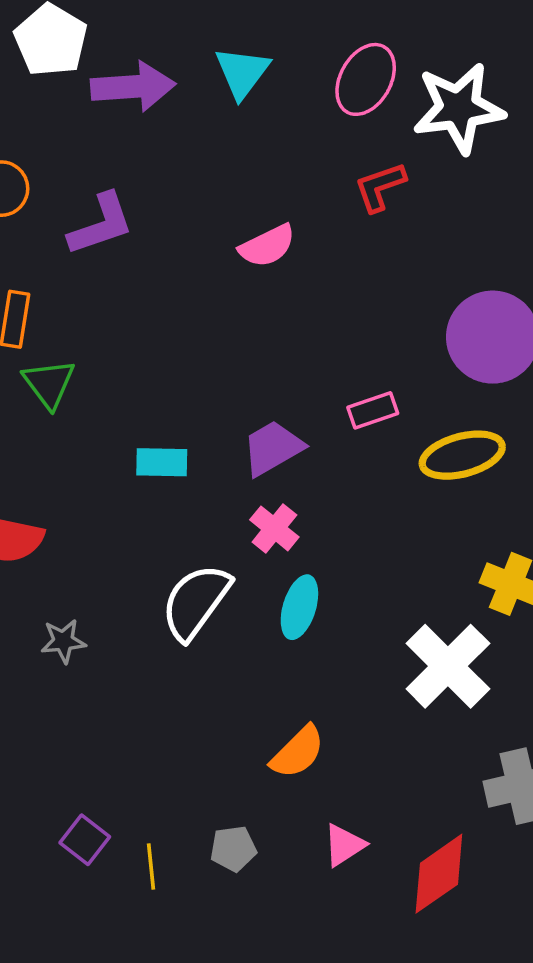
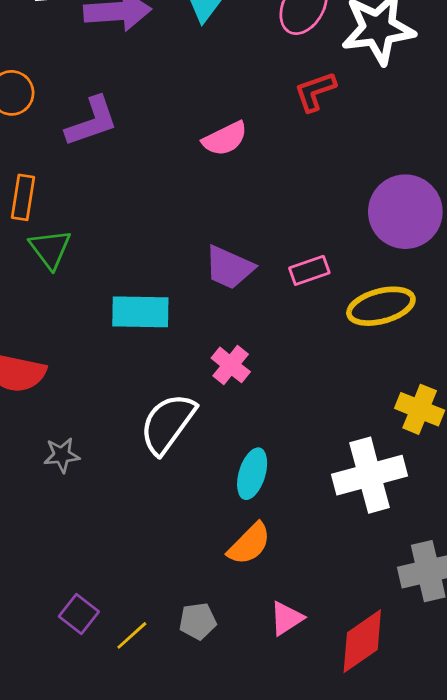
purple trapezoid: (273, 448) -> (229, 268), moved, turned -126
cyan rectangle: (162, 462) -> (140, 312), size x1.4
cyan ellipse: (299, 607) -> (252, 474), moved
white cross: (448, 666) -> (370, 475), turned 30
yellow line: (151, 867) -> (132, 635), turned 54

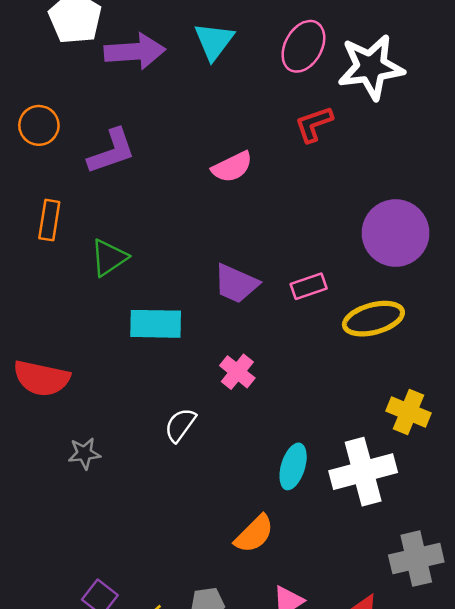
green triangle: (50, 249) -> (109, 258), moved, turned 33
white semicircle: (168, 424) -> (180, 425), size x0.6
cyan ellipse: (252, 474) -> (293, 466), moved

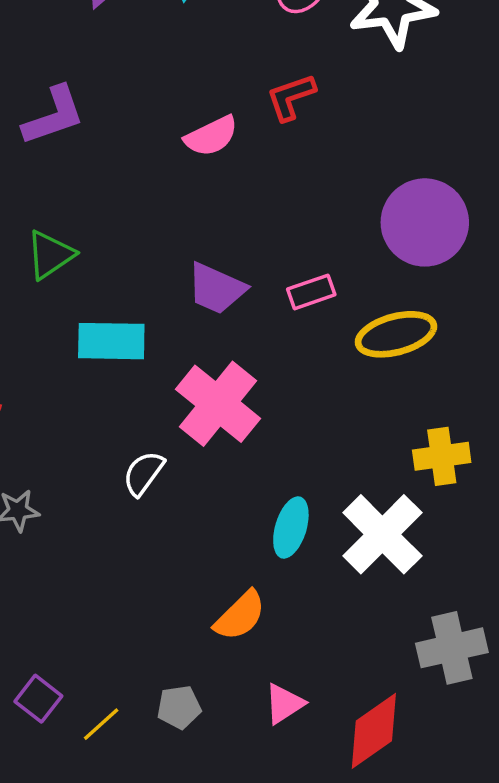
red L-shape: (314, 124) -> (291, 97), moved
pink cross: (237, 372) -> (218, 404), size x1.8
yellow cross: (408, 412) -> (442, 456), turned -30
white cross: (363, 472) -> (382, 534), turned -30

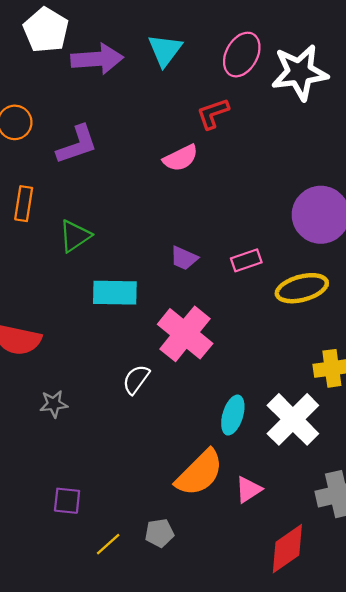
red L-shape: (291, 97) -> (213, 113), moved
purple trapezoid: (216, 289) -> (184, 258), size x0.7
orange semicircle: (240, 616) -> (199, 473), size x1.4
purple square: (38, 699) -> (67, 501), moved, turned -32
pink triangle: (284, 704) -> (248, 490), moved

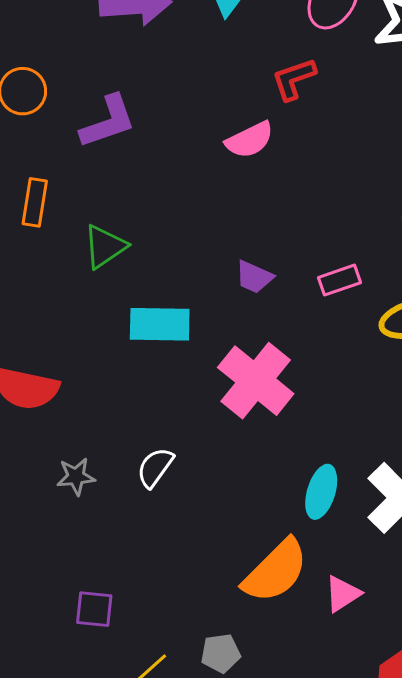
white semicircle: (136, 379) -> (155, 467), moved

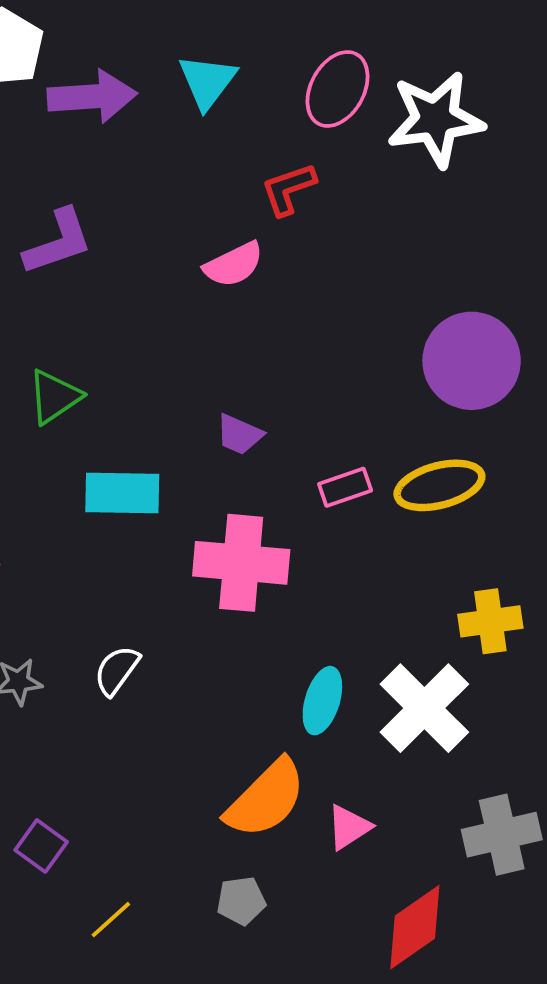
pink rectangle: (339, 280) -> (345, 487), moved
pink cross: (256, 381) -> (241, 563), turned -34
purple square: (94, 609) -> (41, 846), turned 30
gray pentagon: (221, 653) -> (241, 901), moved

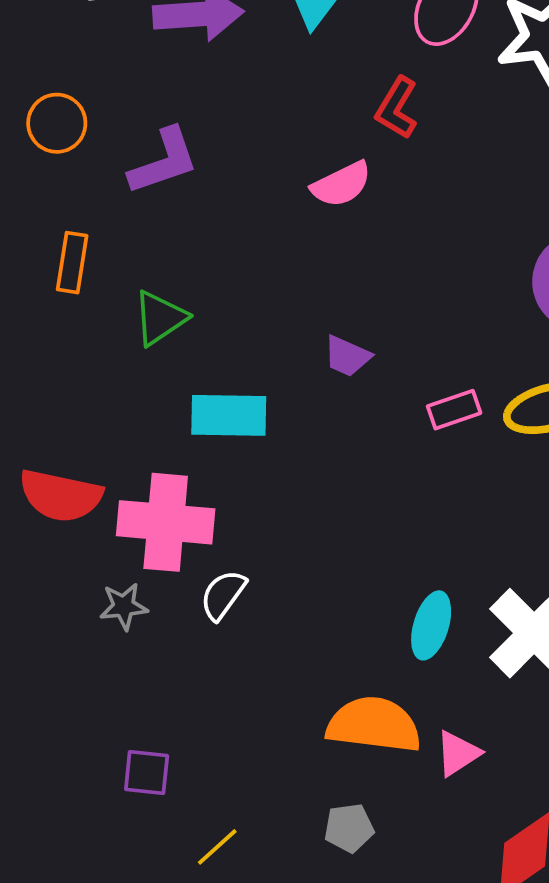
red L-shape: (288, 189) -> (397, 108), turned -40
pink cross: (241, 563) -> (166, 522), moved
orange semicircle: (266, 799) -> (374, 725), turned -128
purple square: (41, 846) -> (147, 772), turned -30

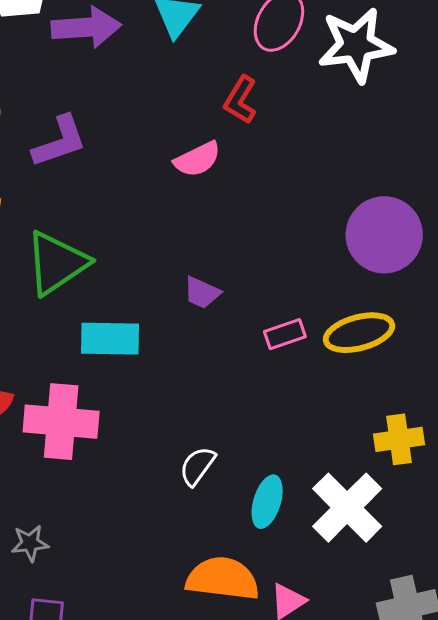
green triangle: (160, 318) -> (57, 263), size x1.5
white semicircle: (223, 595) -> (197, 466), moved
gray star: (124, 606) -> (30, 543), moved

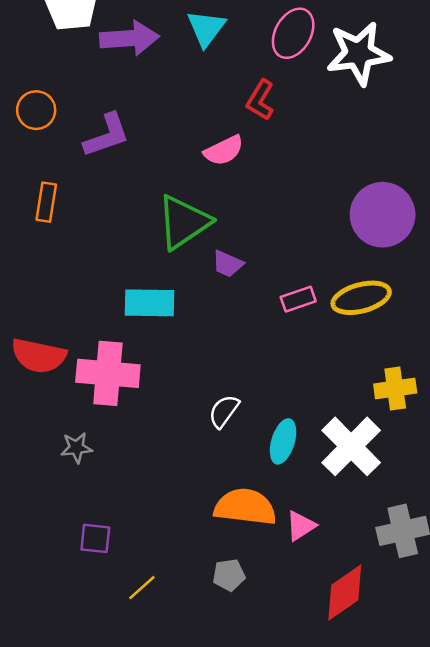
green triangle: (57, 263) -> (184, 222), moved
gray star: (30, 543) -> (76, 448), moved

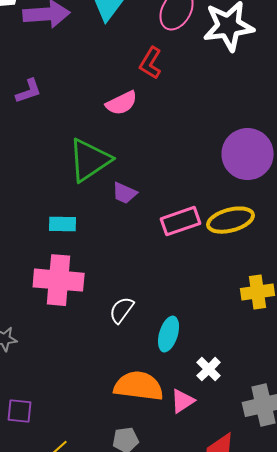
purple L-shape: (107, 135) -> (29, 91), size x0.7
pink rectangle: (298, 299) -> (181, 221), size x1.4
cyan rectangle: (150, 303) -> (63, 224), size x0.7
pink cross: (108, 373) -> (59, 280), moved
white cross: (351, 446) -> (209, 369), moved, size x0.5

